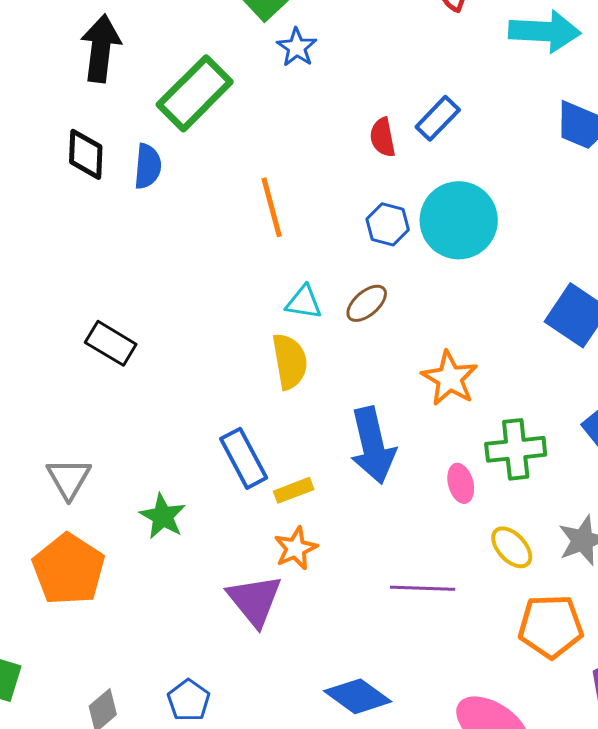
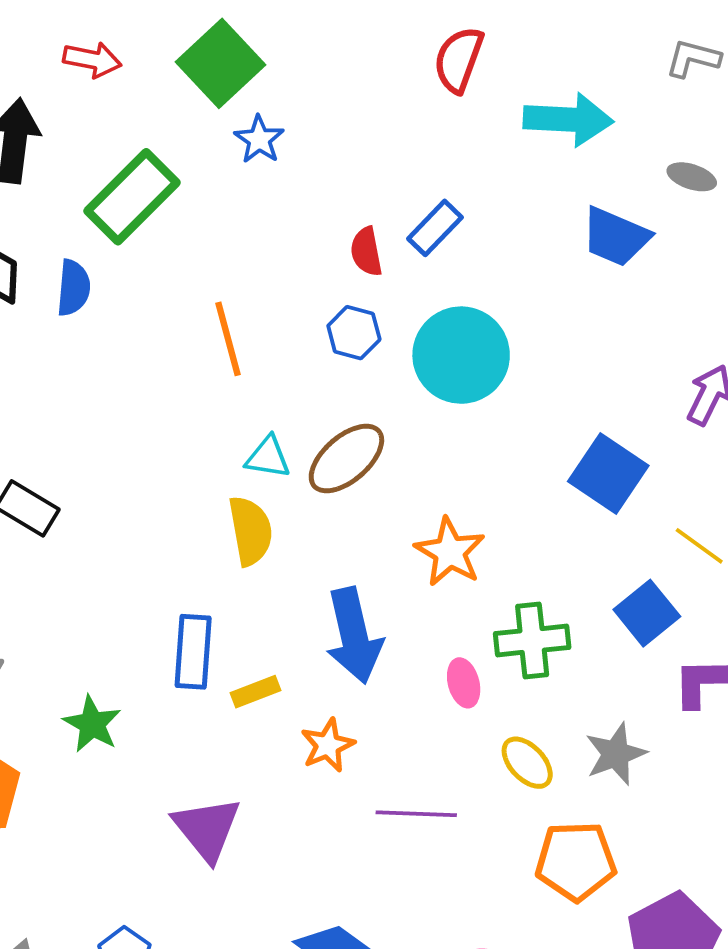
blue hexagon: (388, 224) -> (354, 333), moved
brown ellipse: (367, 303) -> (346, 459), size x1.5
blue rectangle: (244, 458) -> (193, 652), turned 32
orange star: (296, 548) -> (328, 745), moved

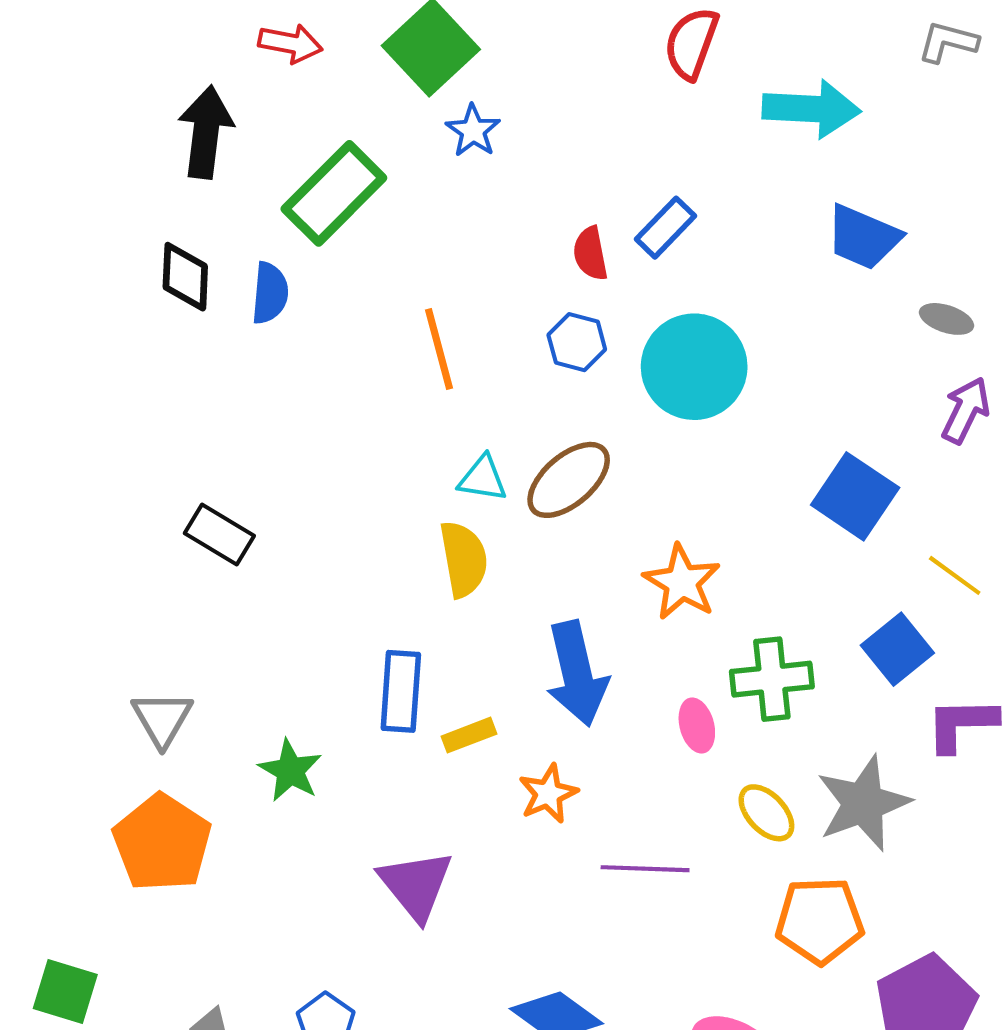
gray ellipse: (692, 177) -> (947, 319), moved
gray star: (616, 754) -> (863, 803), size x1.4

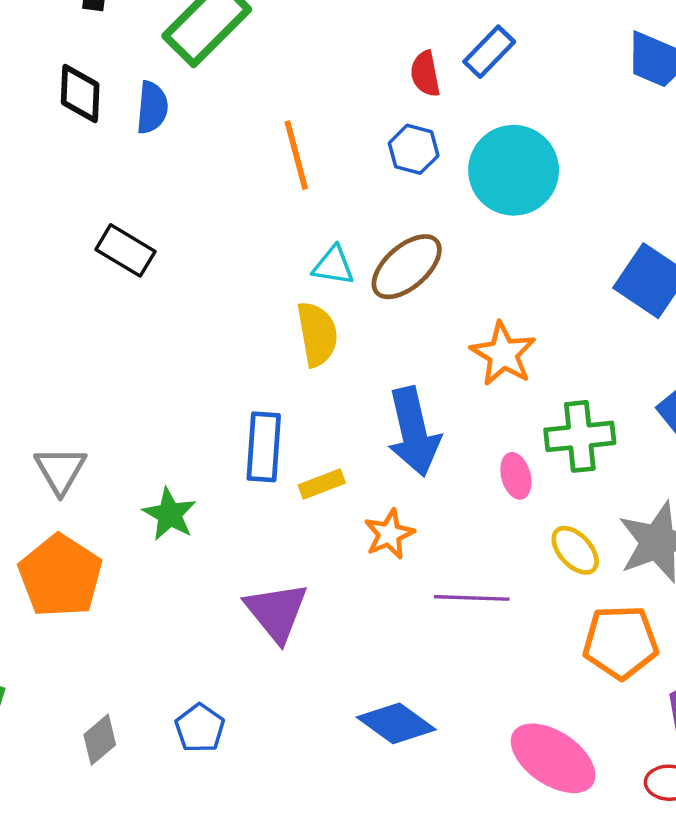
black rectangle: (219, 535) -> (125, 250), moved

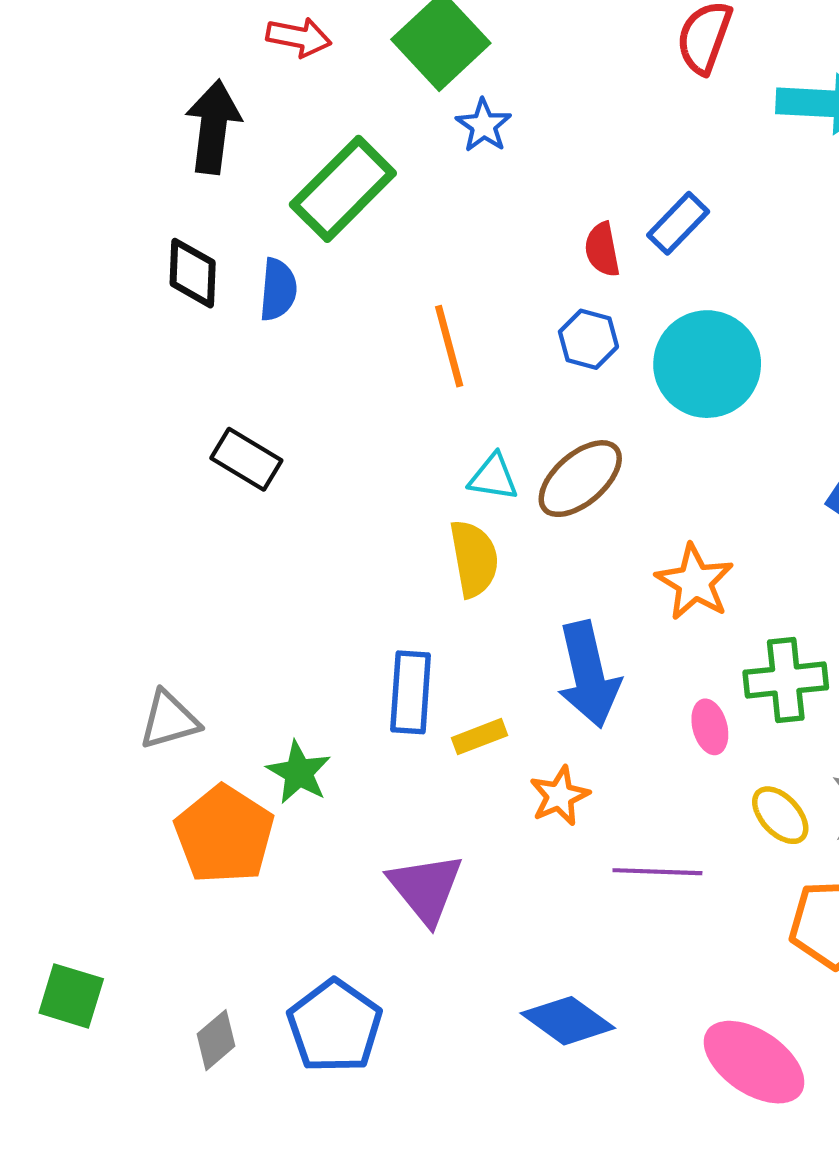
gray triangle: (60, 470) -> (169, 720), turned 44
orange pentagon: (60, 576) -> (224, 834), moved
blue pentagon: (200, 728) -> (335, 1026), size x1.6

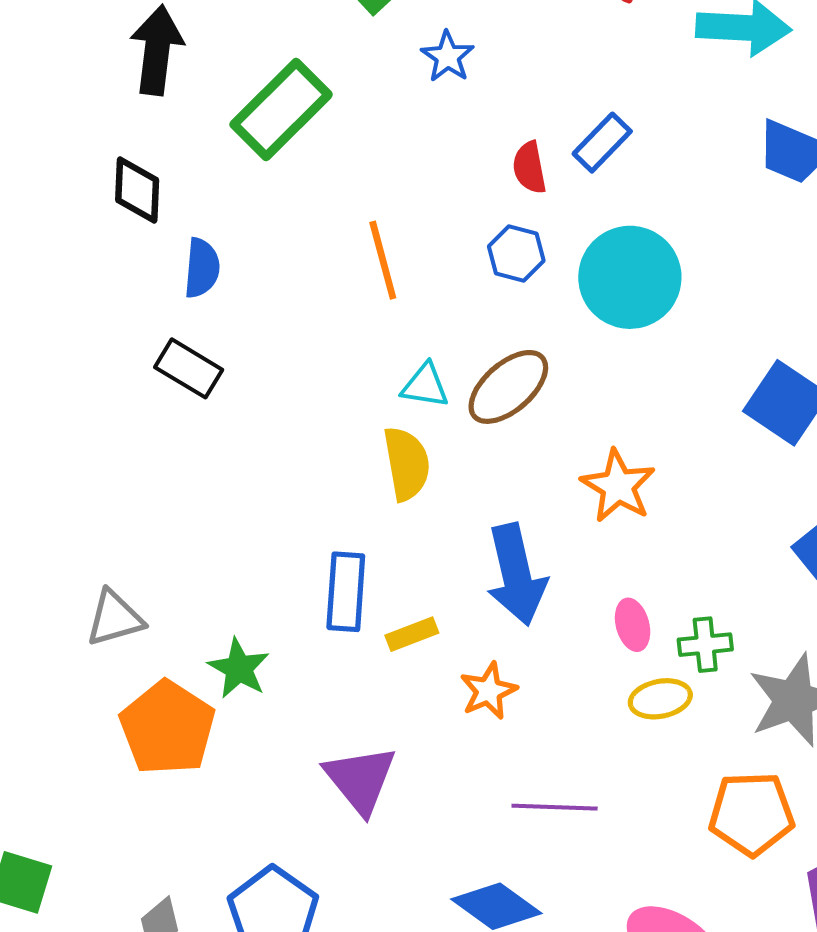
blue star: (484, 125) -> (448, 57), moved
blue semicircle: (278, 290) -> (202, 268), moved
green cross: (786, 680) -> (705, 645), moved, size x0.7
yellow ellipse: (780, 815) -> (660, 699), moved, turned -58
purple line: (657, 872) -> (555, 807), moved

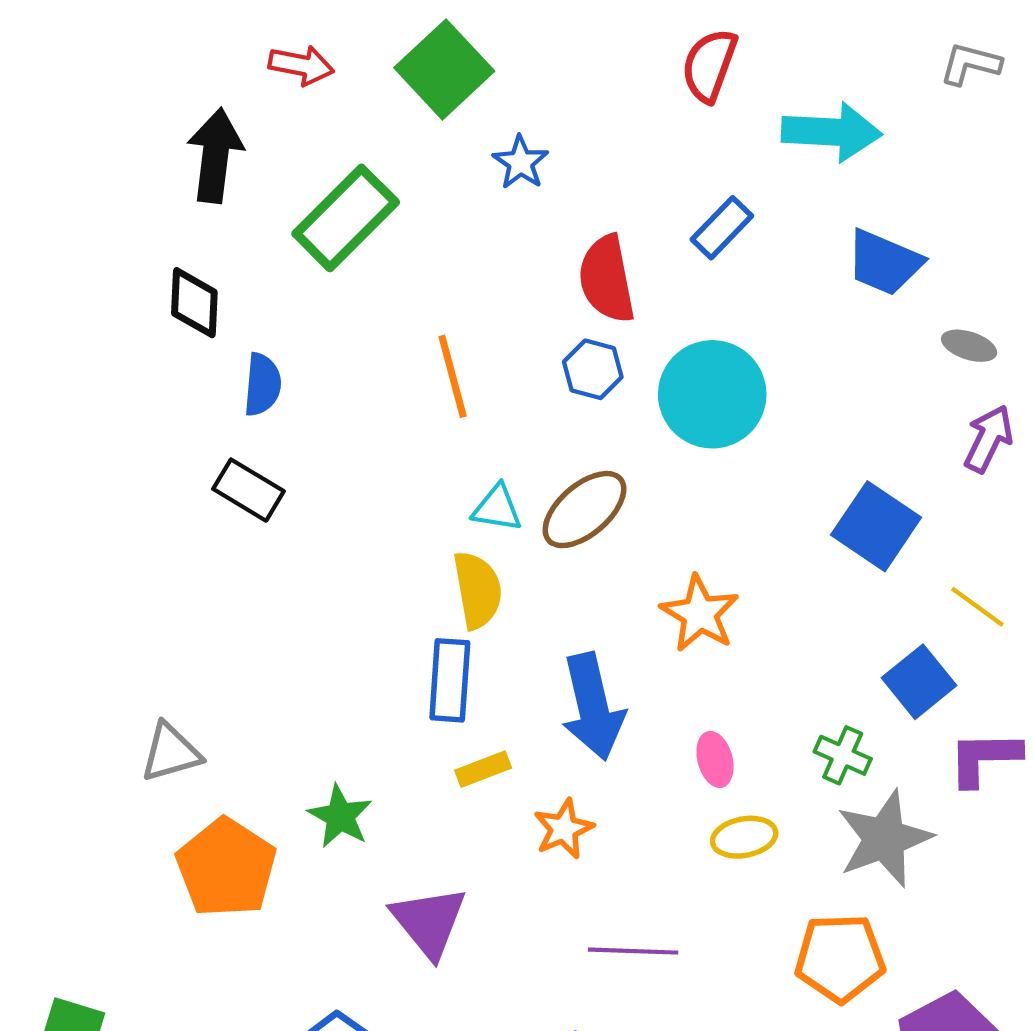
blue rectangle: (602, 143) -> (722, 228), moved
red semicircle: (529, 168) -> (607, 279), size x1.6
blue rectangle: (346, 592) -> (450, 680), moved
green cross: (705, 645) -> (843, 755), moved, turned 30
green star: (239, 668) -> (340, 816), moved

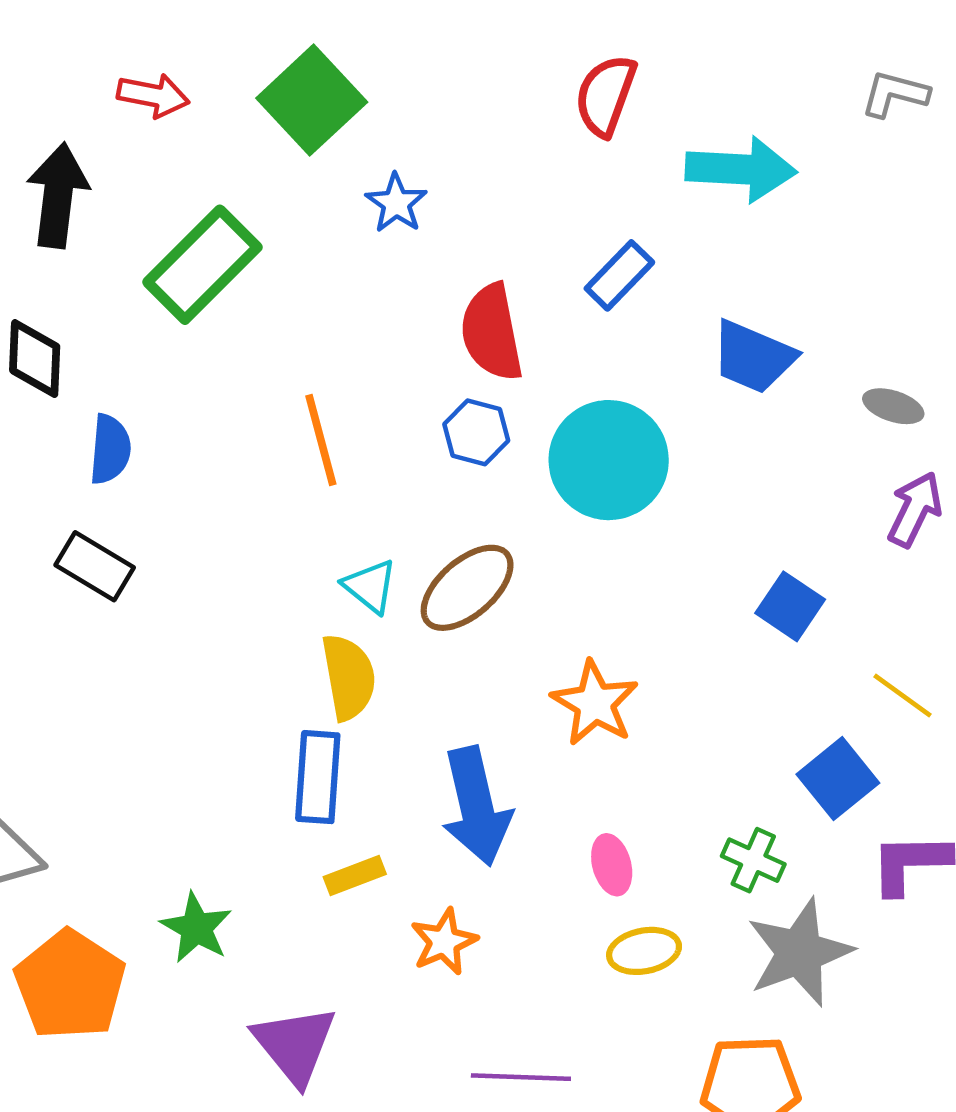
blue trapezoid: (884, 262) -> (753, 357), moved
cyan triangle: (497, 508) -> (370, 586), turned 30
blue square: (876, 526) -> (790, 606), size x0.7

